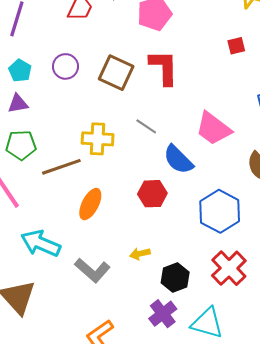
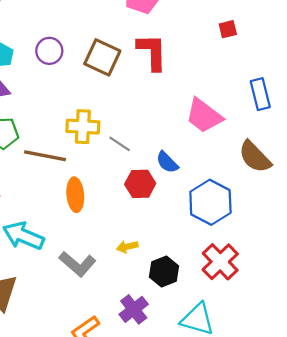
gray line: (146, 126) -> (120, 144), moved
blue semicircle: (178, 160) -> (167, 162), moved, size x0.7
brown line: (61, 167) -> (45, 156), turned 30
orange ellipse: (90, 204) -> (75, 195), turned -32
purple cross: (163, 314) -> (134, 309), moved

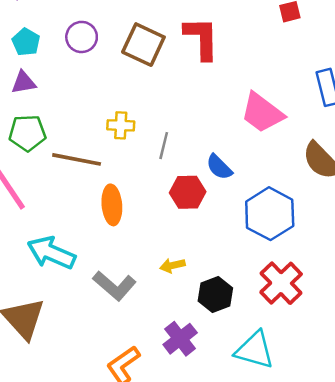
yellow cross: (83, 127) -> (121, 125), size x0.7
gray line: (120, 144) -> (164, 146), turned 70

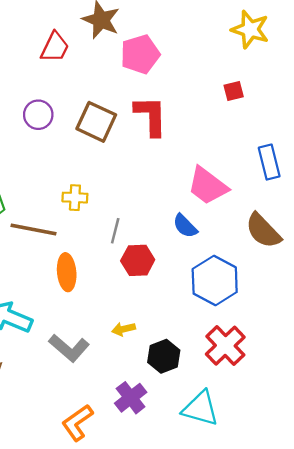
gray line: (164, 146) -> (115, 231), moved
blue semicircle: (219, 167) -> (185, 226), moved

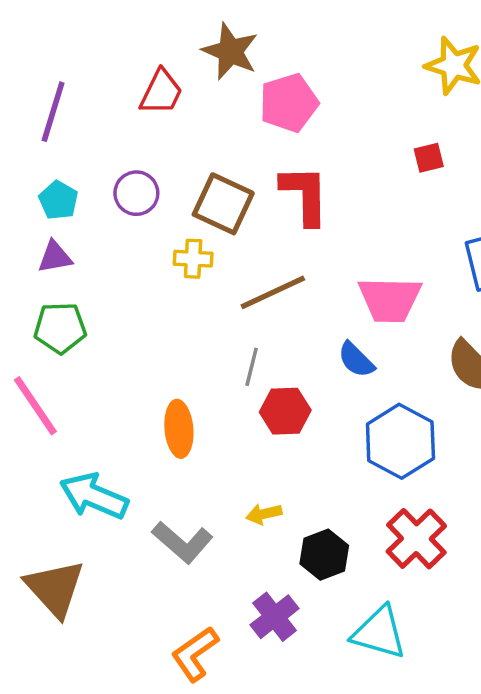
pink trapezoid: (208, 186) -> (390, 299), turned -36
yellow cross: (75, 198) -> (193, 259), moved
brown line: (34, 230) -> (273, 292), moved, turned -36

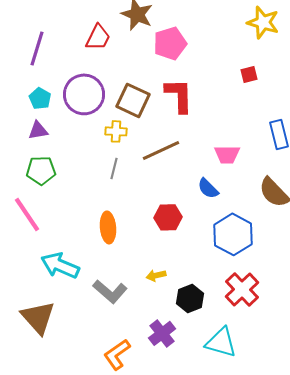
purple circle: (136, 193) -> (84, 94), size x1.6
pink trapezoid: (390, 299) -> (227, 154), size x0.7
gray line: (252, 367) -> (114, 168), moved

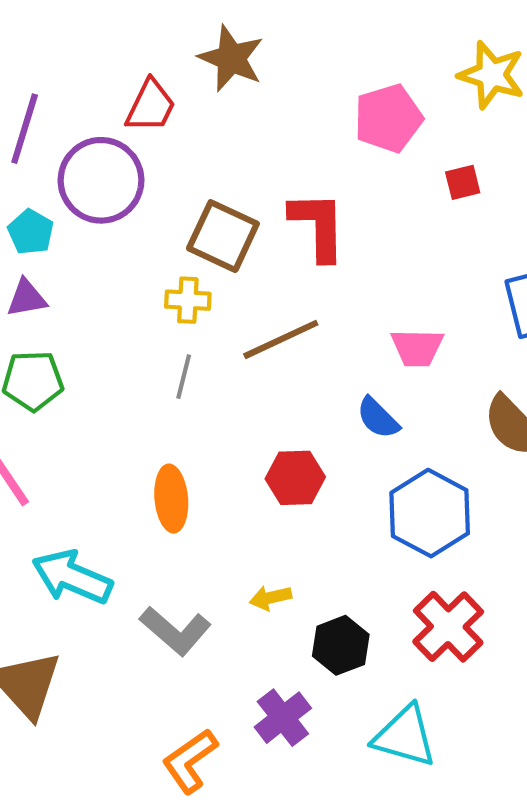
pink pentagon: (170, 43) -> (388, 118), moved
purple circle: (84, 94) -> (101, 180), moved

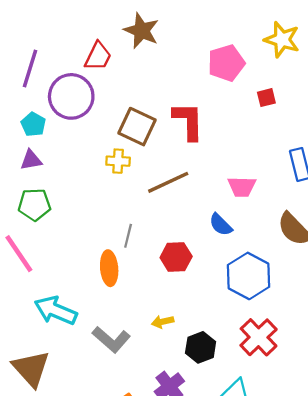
gray line: (184, 377) -> (128, 236), moved

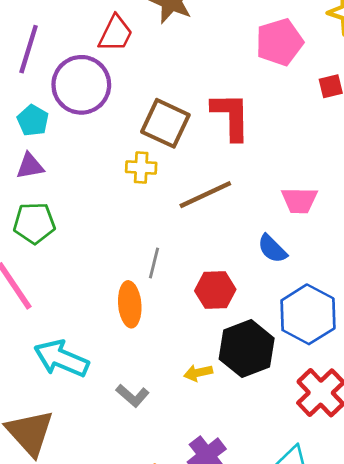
gray L-shape: (111, 340) -> (133, 396), size x0.7
black hexagon: (201, 347) -> (247, 349), moved, size x1.4

